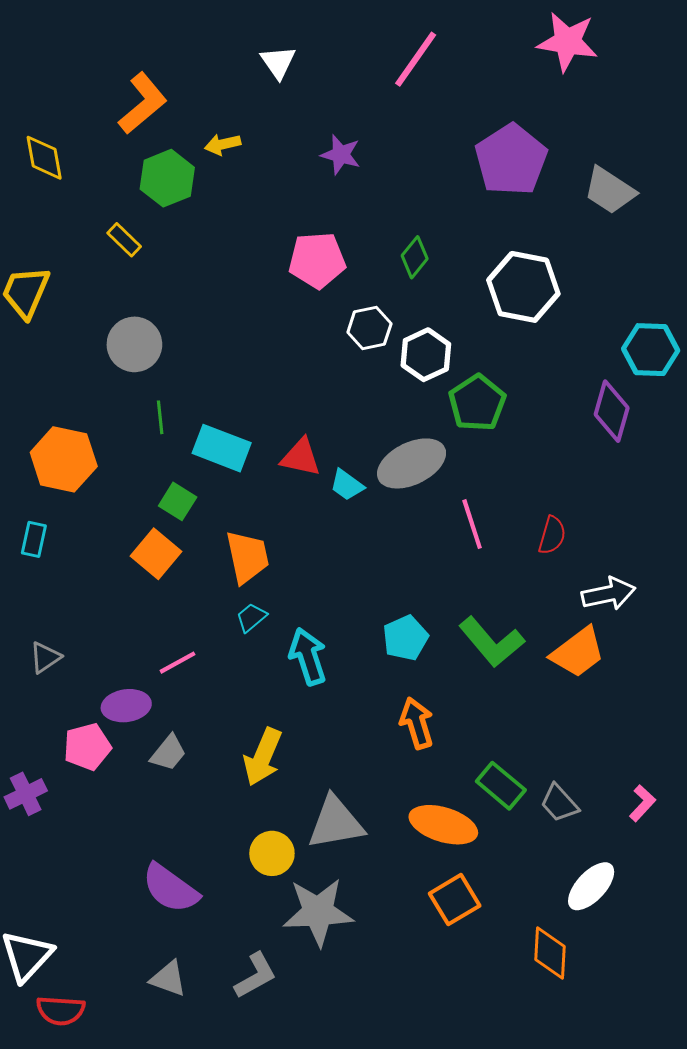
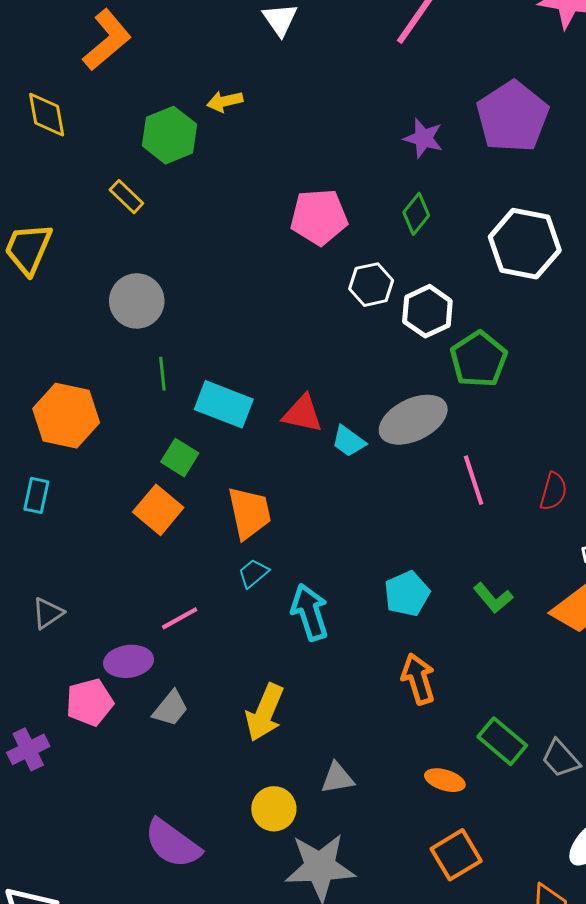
orange L-shape: (143, 103) -> (107, 40), moved
purple star: (341, 155) -> (423, 138), moved
green L-shape: (492, 642) -> (493, 598), size x0.6
gray triangle: (336, 823) -> (337, 778), size x0.6
orange ellipse: (443, 825) -> (445, 780), size x0.6

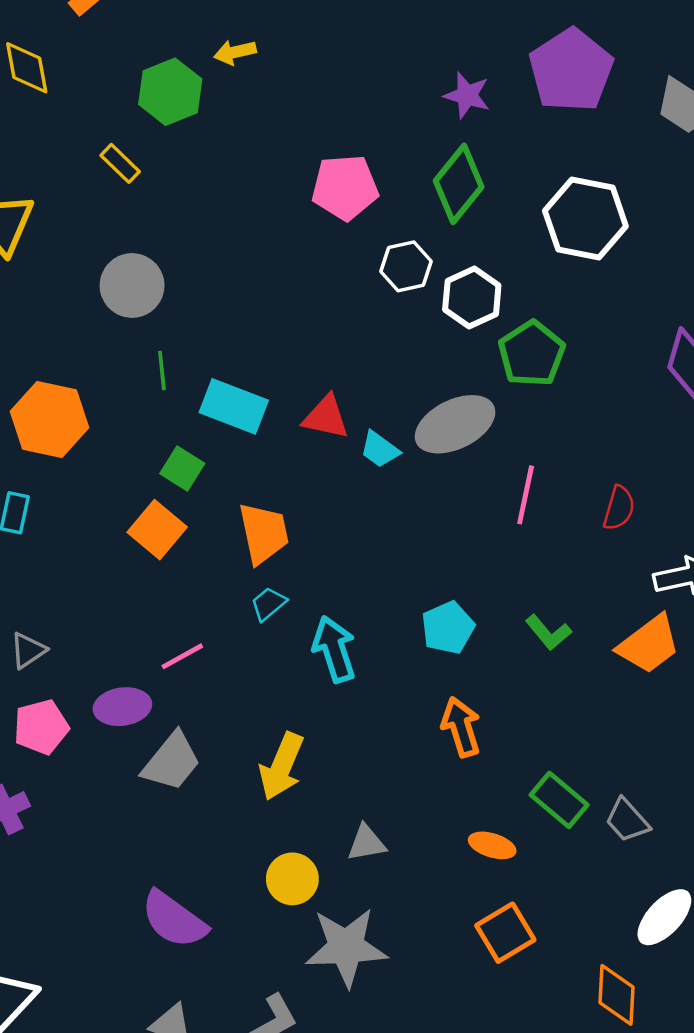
green diamond: (416, 214) -> (459, 184), size x1.6
pink line: (474, 480) -> (526, 495), turned 30
pink pentagon: (90, 702) -> (41, 727), moved
gray trapezoid: (171, 708) -> (172, 762), size x1.4

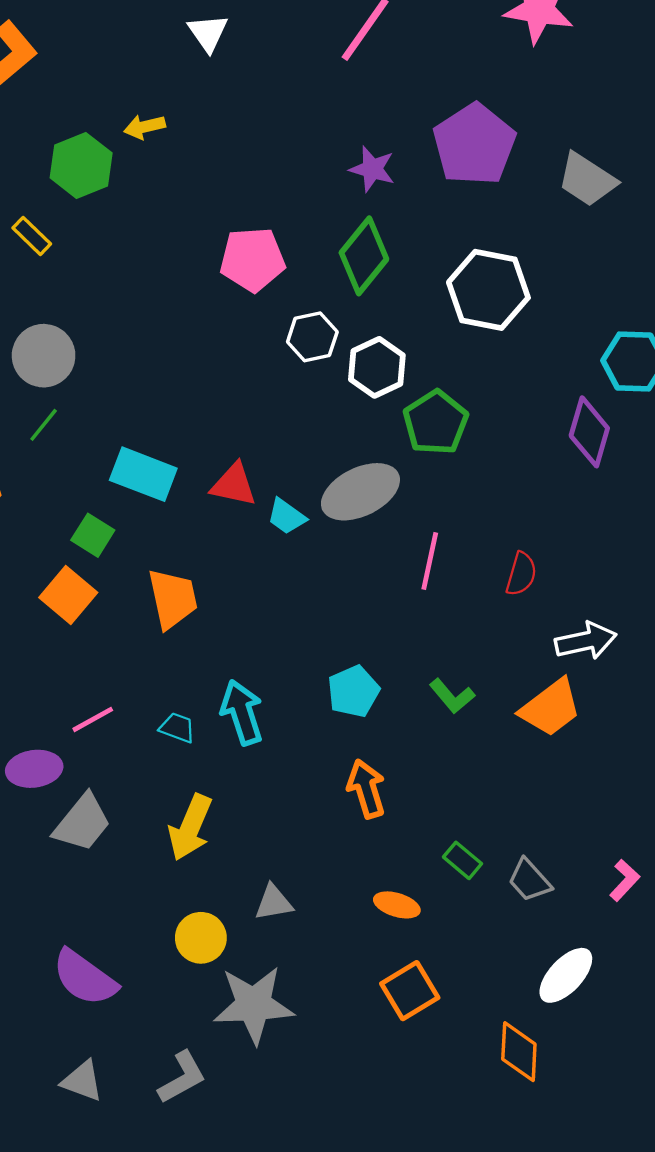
green line: (162, 370) -> (44, 425), moved, turned 45
cyan trapezoid: (268, 604) -> (177, 728), moved, turned 60
green rectangle: (559, 800) -> (463, 860), size x0.7

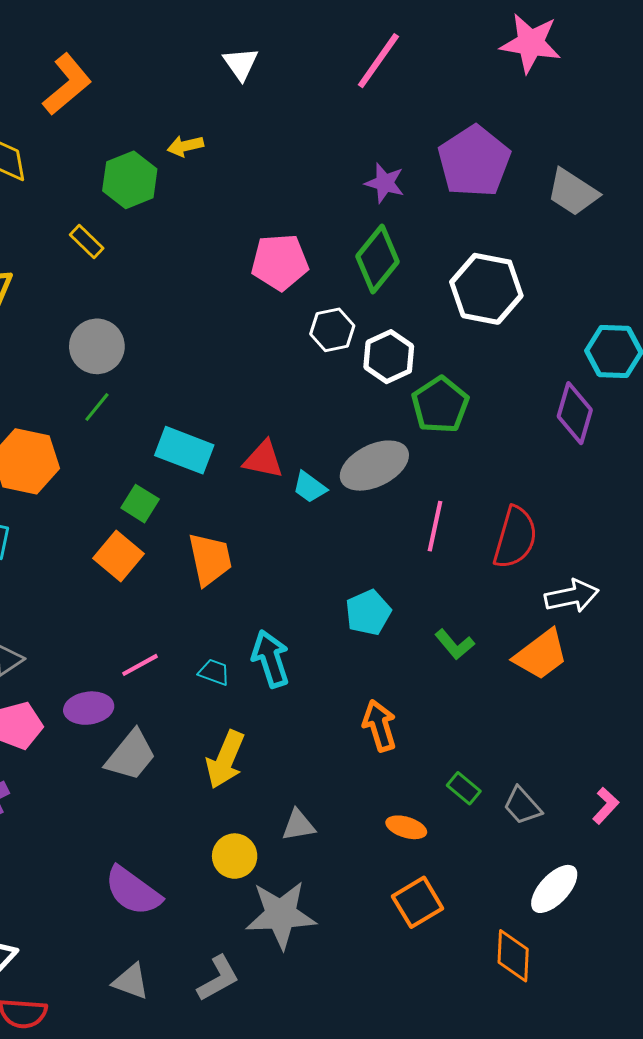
red semicircle: (521, 574) -> (515, 537), size x1.6
cyan pentagon: (353, 691) -> (368, 613), moved

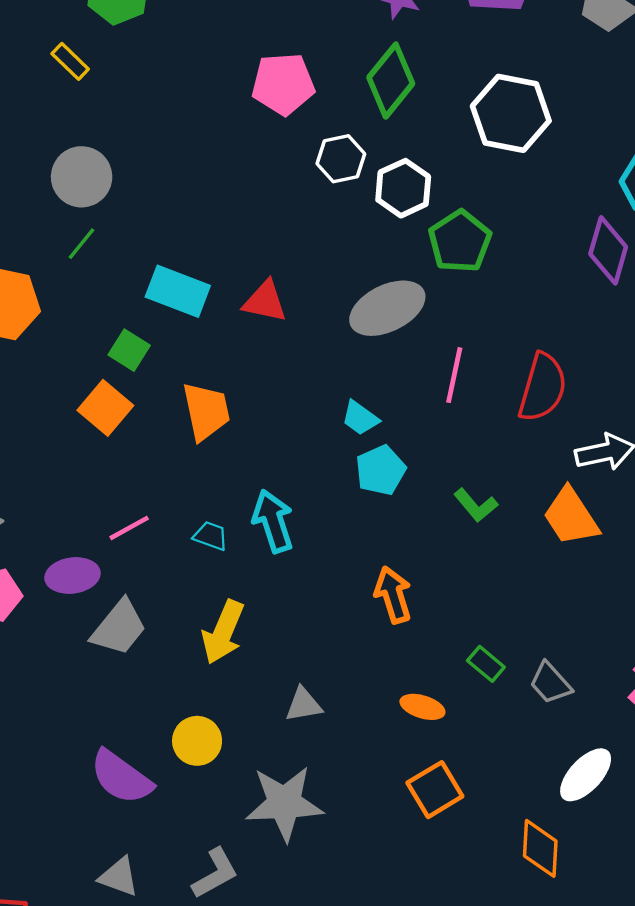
cyan trapezoid: (310, 487) -> (360, 418), moved
orange trapezoid: (541, 655) -> (571, 517), turned 94
yellow circle: (235, 856) -> (197, 741), moved

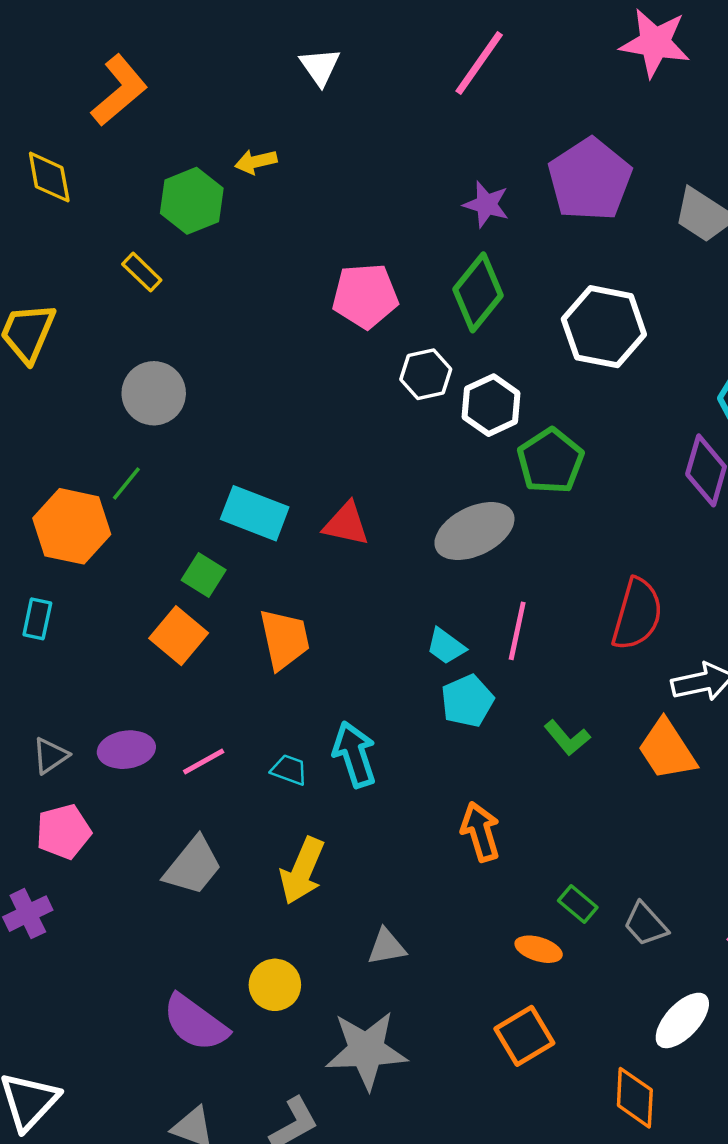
green line: (82, 244) -> (126, 484), moved
pink line: (454, 375) -> (517, 631), moved
purple ellipse: (72, 576) -> (126, 750), moved
orange ellipse: (422, 707) -> (539, 949), moved

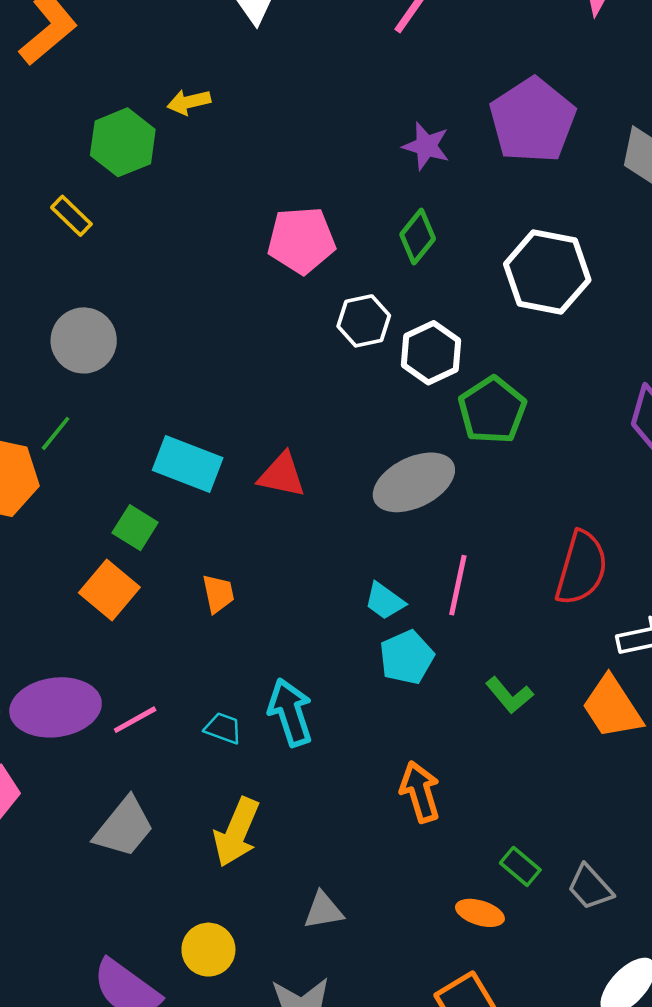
green diamond: (478, 292) -> (418, 237), size x0.7
orange trapezoid: (284, 639) -> (218, 594), size x0.6
purple ellipse: (126, 750) -> (56, 707), size x1.5

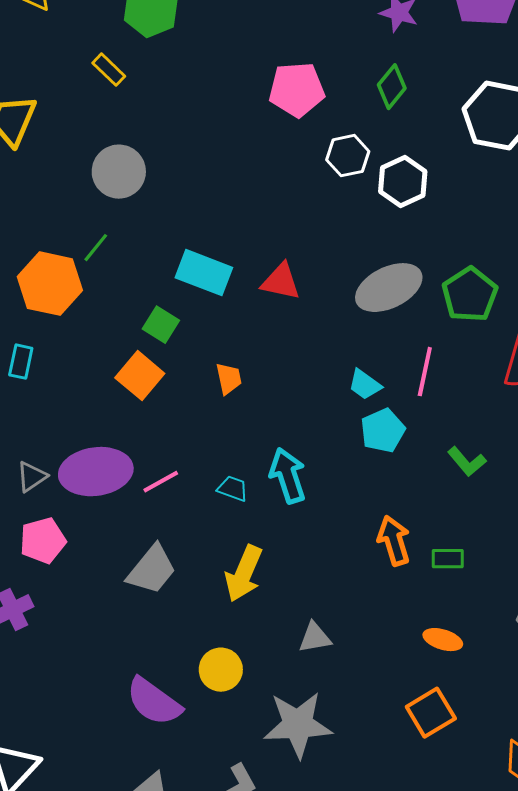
green pentagon: (492, 410) -> (470, 295), moved
green rectangle: (520, 866) -> (448, 559), moved, turned -40

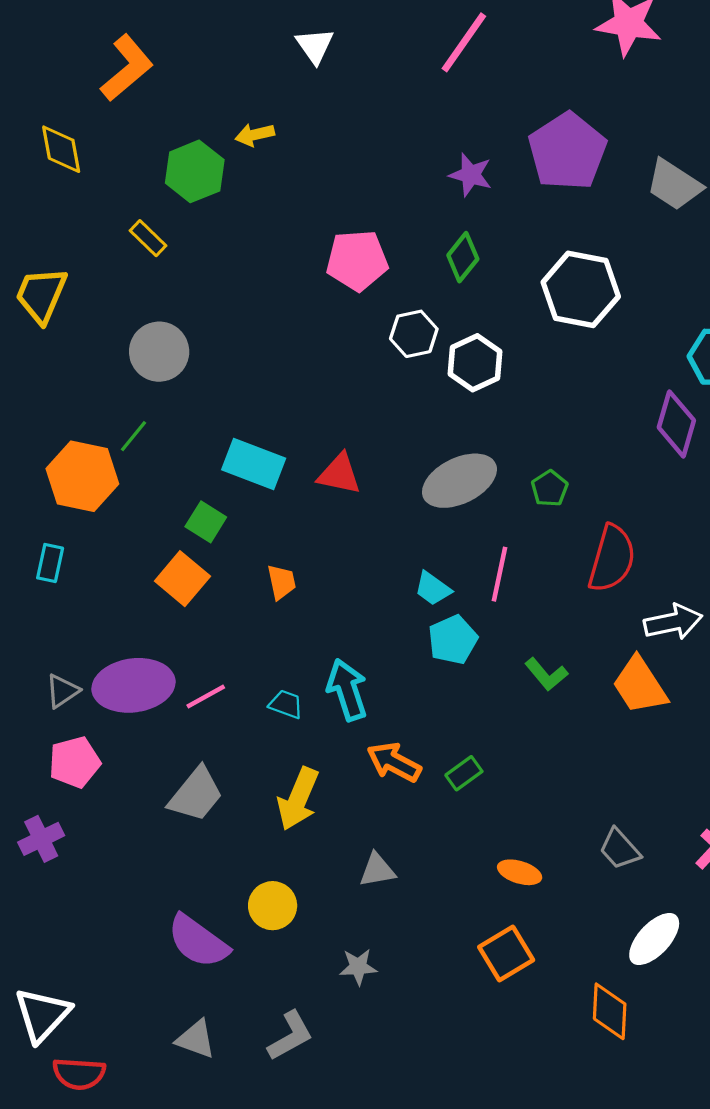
green pentagon: (470, 295) -> (550, 488), size x0.6
orange arrow: (394, 541) -> (394, 762), moved, turned -45
green rectangle: (448, 559) -> (464, 773), moved, turned -36
gray star: (298, 725) -> (358, 967), size x0.5

